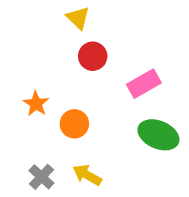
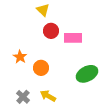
pink rectangle: (144, 84) -> (73, 38), moved, turned 30
green ellipse: (158, 135) -> (87, 74), turned -50

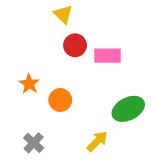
yellow arrow: (48, 96) -> (97, 141), moved, turned 105

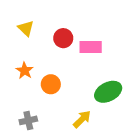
yellow triangle: (63, 14) -> (26, 28), moved
gray cross: (34, 143) -> (28, 120), turned 35

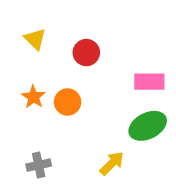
pink rectangle: (91, 47) -> (149, 82), moved
orange circle: (51, 84) -> (68, 102), moved

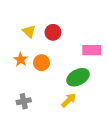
yellow triangle: (35, 39) -> (29, 31), moved
green ellipse: (148, 126) -> (78, 77), moved

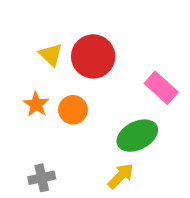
red circle: (53, 32) -> (93, 56), size x1.5
pink rectangle: (92, 50) -> (161, 88), turned 42

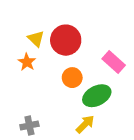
orange star: (36, 104) -> (27, 62), moved
orange circle: (73, 110) -> (72, 78), moved

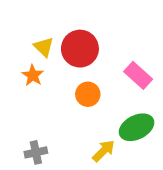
green ellipse: (97, 96) -> (137, 127), moved

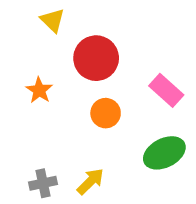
yellow triangle: (44, 47) -> (52, 20), moved
yellow arrow: (104, 151) -> (90, 181), moved

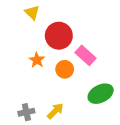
orange star: (39, 90) -> (37, 60), moved
pink rectangle: (166, 90) -> (86, 55), moved

